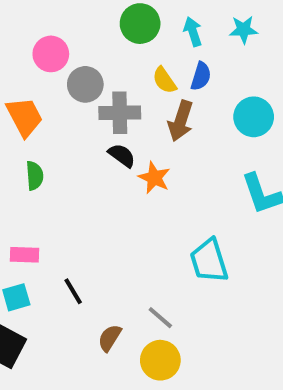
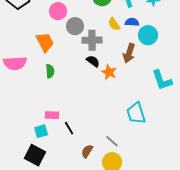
blue semicircle: (201, 76) -> (132, 22), turned -104
cyan circle: (254, 117) -> (148, 35), moved
brown arrow: (181, 121) -> (129, 53), moved
pink rectangle: (24, 255) -> (52, 115), moved

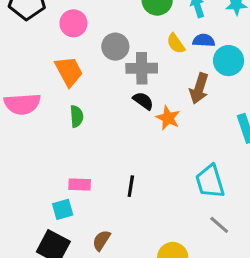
pink circle: (58, 11) -> (73, 23), moved
black line: (69, 128) -> (131, 186), moved, turned 40
gray line: (112, 141) -> (219, 225), moved
brown semicircle: (87, 151) -> (101, 240), moved

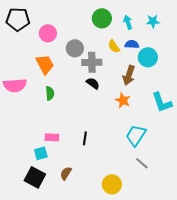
orange star: (168, 118) -> (123, 100), moved
cyan trapezoid: (210, 181) -> (136, 135), turned 50

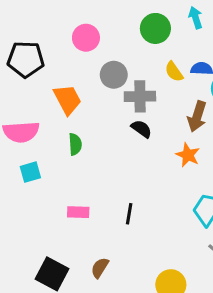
black pentagon: (18, 19) -> (26, 59), moved
cyan arrow: (128, 22) -> (196, 18), moved
pink circle: (48, 33) -> (86, 38), moved
cyan square: (41, 153) -> (30, 172), moved

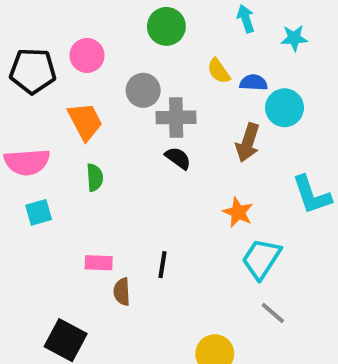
green circle: (155, 28) -> (166, 26), moved
pink circle: (86, 38) -> (87, 55), moved
yellow semicircle: (174, 72) -> (219, 71), moved
orange star: (188, 155) -> (238, 212), moved
brown semicircle: (100, 268) -> (122, 292), moved, turned -35

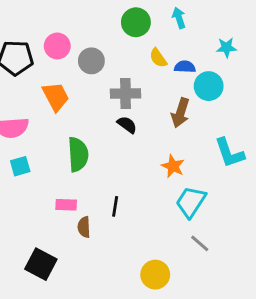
green circle: (166, 26) -> (136, 22), moved
cyan star: (294, 38) -> (226, 47), moved
gray circle: (143, 90) -> (91, 61), moved
green semicircle: (95, 177) -> (78, 154), moved, size x1.6

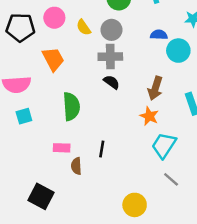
yellow semicircle: (158, 58) -> (84, 27), moved
gray circle: (91, 61) -> (111, 30), moved
brown arrow: (180, 113) -> (155, 88), moved

